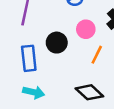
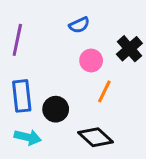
black circle: (57, 43) -> (56, 109), moved

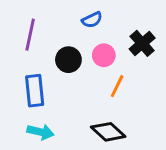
black circle: (56, 109) -> (68, 60), moved

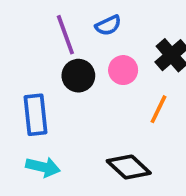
purple line: (30, 35) -> (65, 35), moved, turned -32
orange line: (117, 86) -> (159, 109), moved

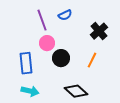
pink circle: (123, 70) -> (47, 43), moved
black circle: (78, 76) -> (61, 58), moved

